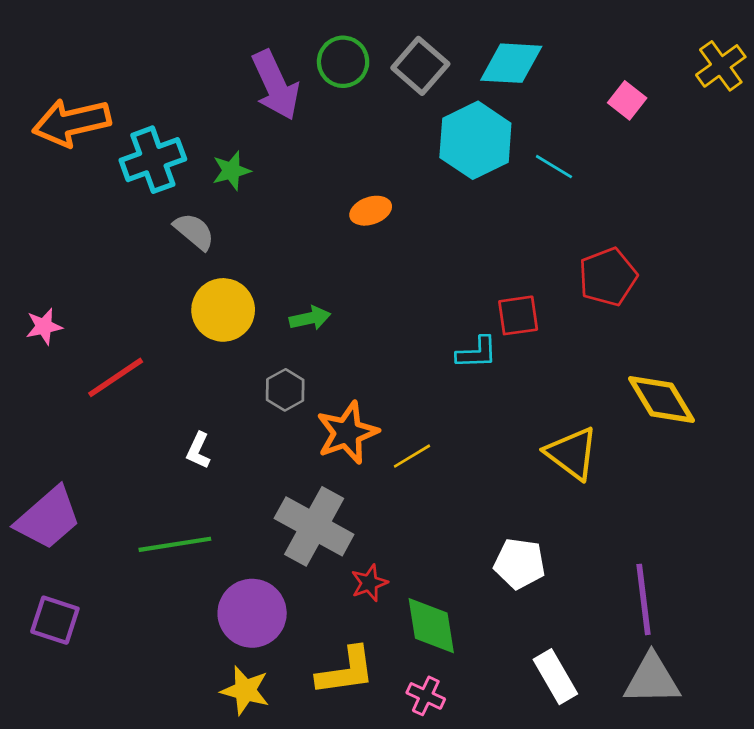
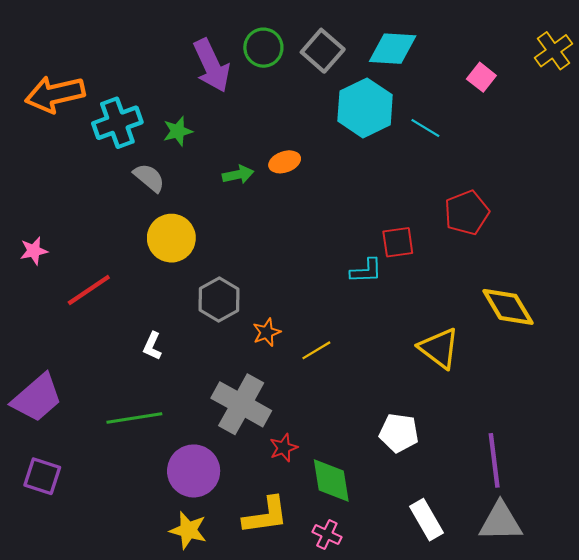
green arrow: (310, 318) -> (238, 175), moved
gray hexagon: (285, 390) -> (219, 299), size x1.4
orange star: (347, 433) -> (267, 332), size x0.6

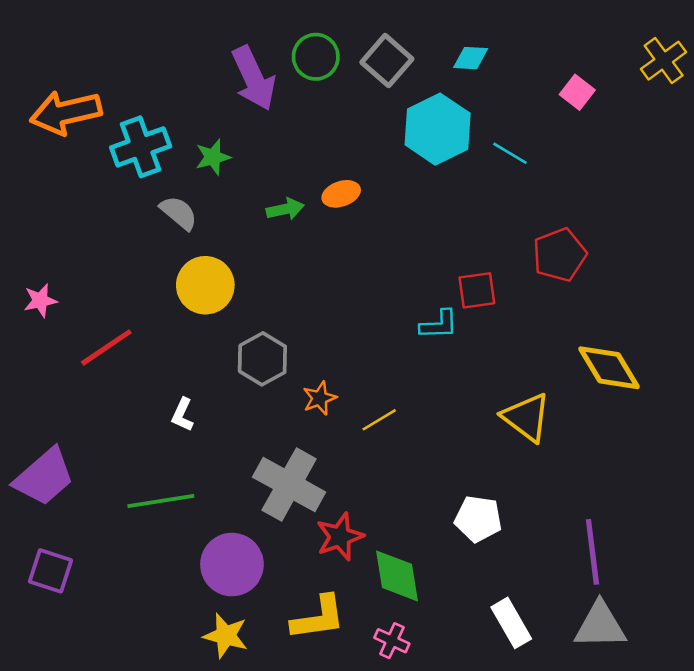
cyan diamond: (393, 49) -> (471, 58), size x0.6
red star: (284, 448) -> (340, 537), size x1.4

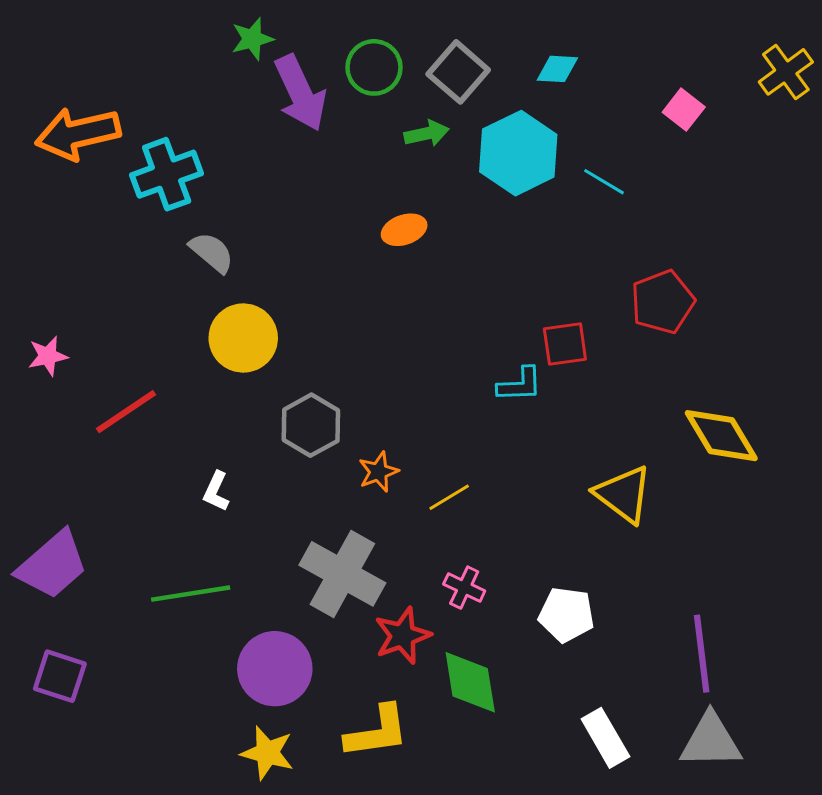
green star: (213, 157) -> (252, 39), moved
green arrow: (285, 209) -> (427, 134), moved
pink cross: (392, 641) -> (464, 588), moved

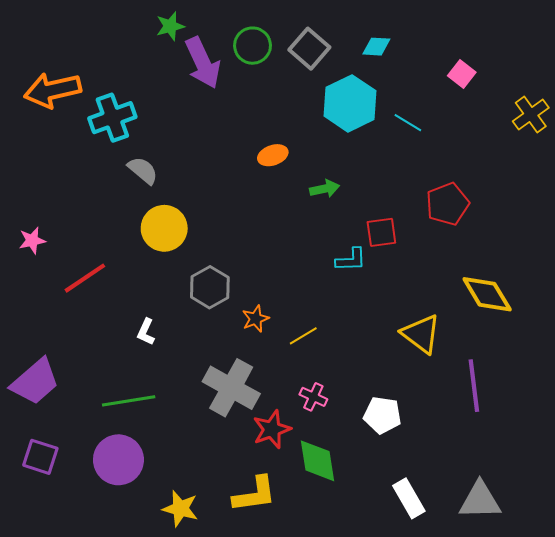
yellow cross: (786, 72) -> (531, 115), moved
green arrow: (427, 134) -> (325, 189), moved
purple line: (702, 654) -> (474, 386), moved
purple circle: (275, 669) -> (118, 460), moved

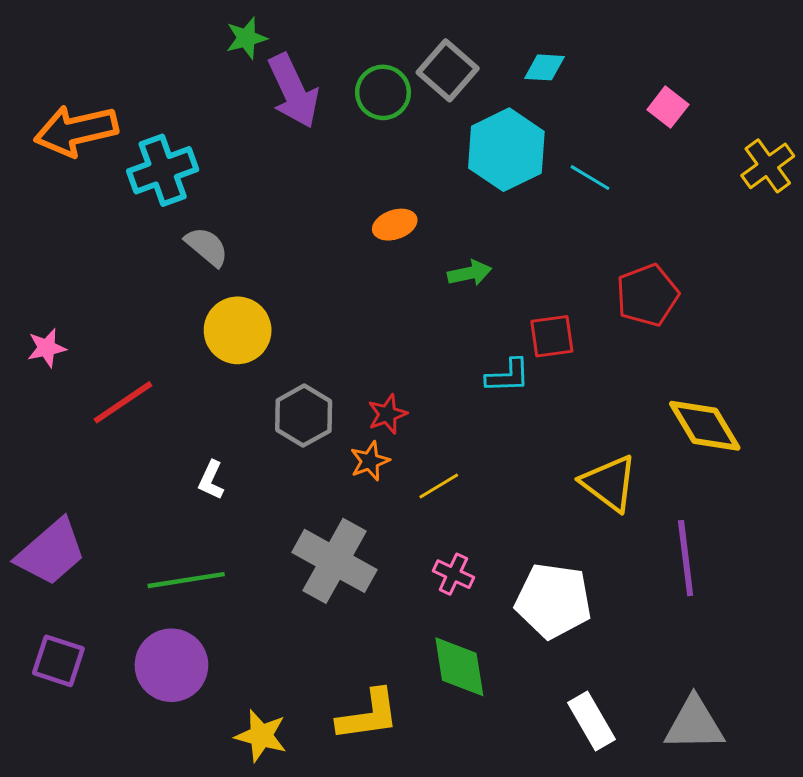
green circle: (253, 46) -> (383, 92), moved
white pentagon: (382, 415) -> (553, 601), size x1.4
red star: (272, 429) -> (387, 414), moved, size x0.7

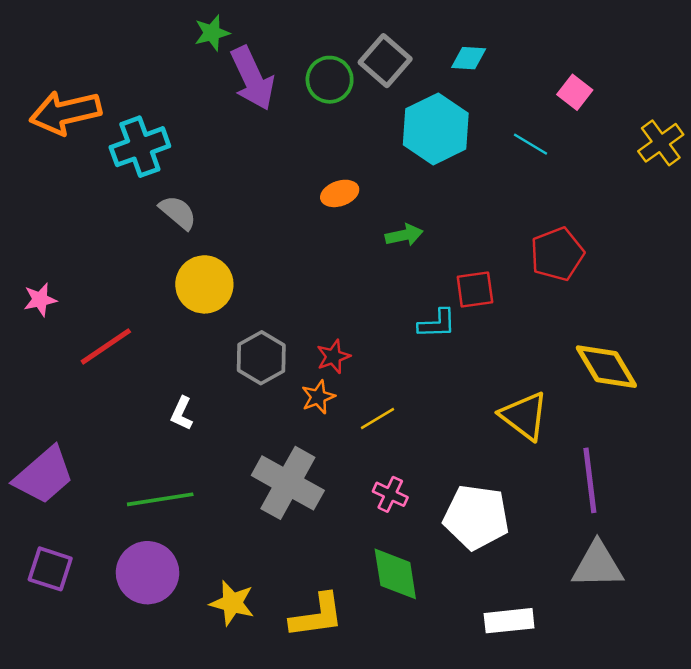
cyan line: (590, 178) -> (531, 144), moved
white rectangle: (592, 721) -> (509, 621), turned -66
gray triangle: (694, 724) -> (598, 565), moved
yellow star: (261, 736) -> (232, 603), moved

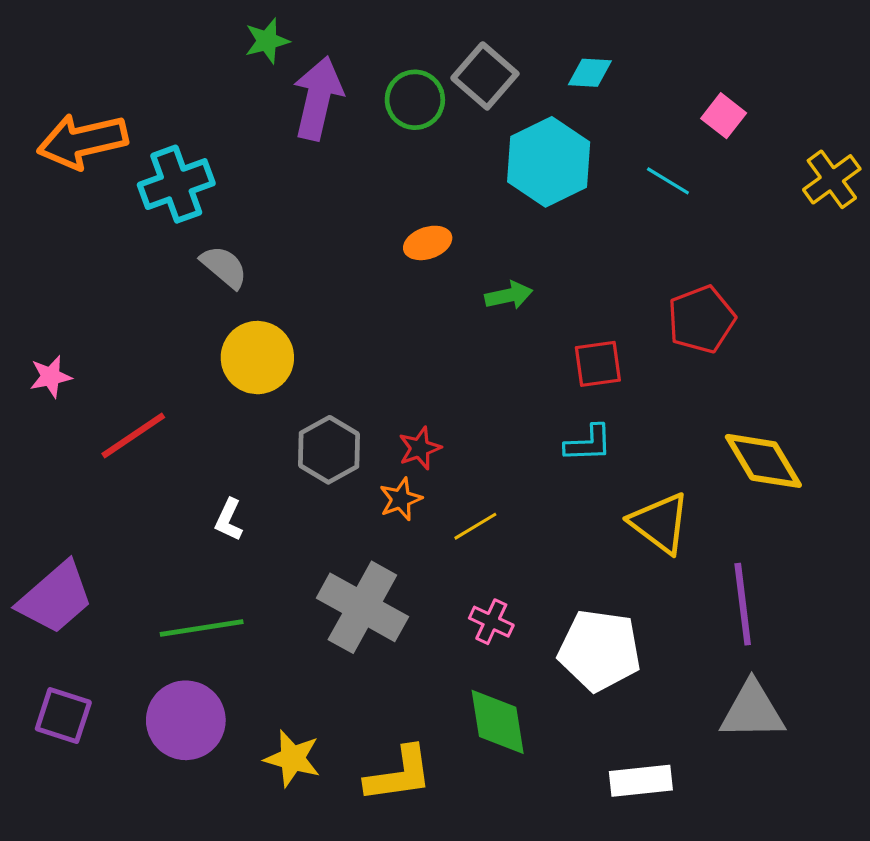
purple arrow: (252, 78) -> (318, 98), turned -142
cyan L-shape: (437, 324) -> (588, 443), moved

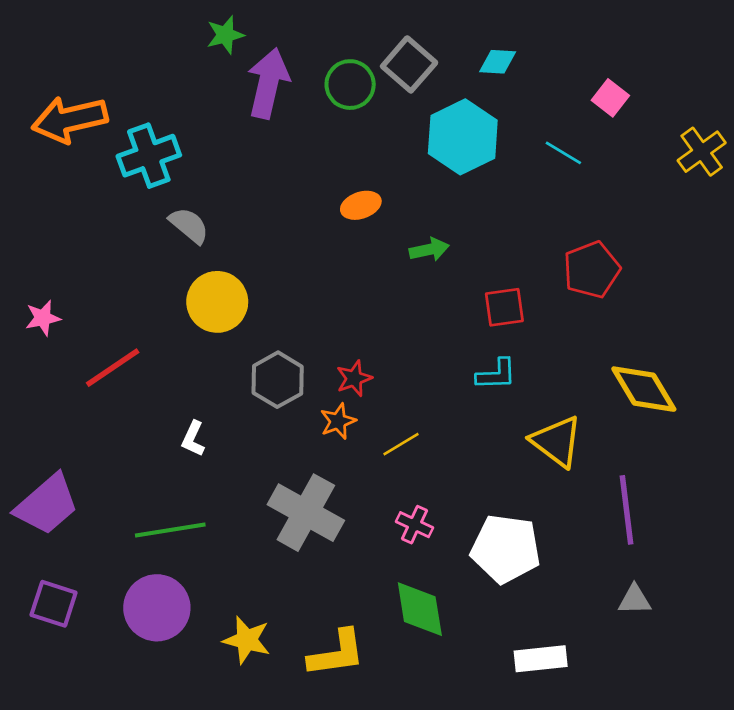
gray triangle: (752, 711) -> (635, 600), size x0.6

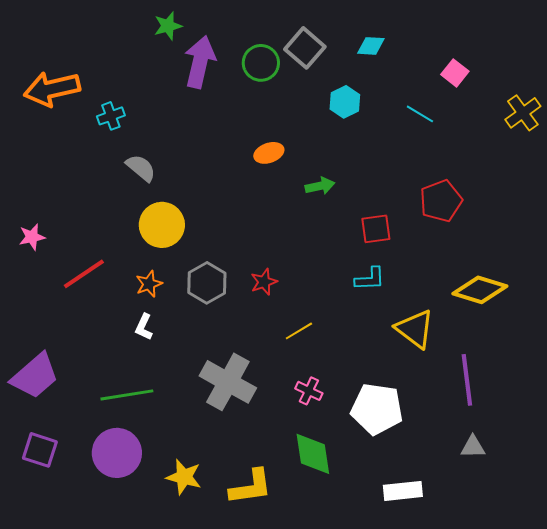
cyan hexagon: (463, 137) -> (345, 102), size x0.6
cyan cross: (149, 156) -> (111, 116), size x0.6
yellow diamond: (644, 389) -> (480, 290), turned -42
orange star: (338, 421) -> (149, 284), moved

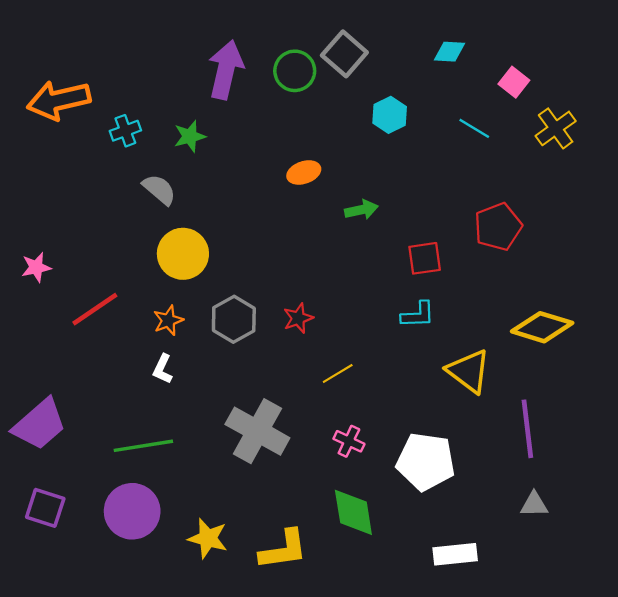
green star: (168, 26) -> (190, 136), moved
cyan diamond: (371, 46) -> (449, 52), moved
yellow cross: (523, 113) -> (556, 128), moved

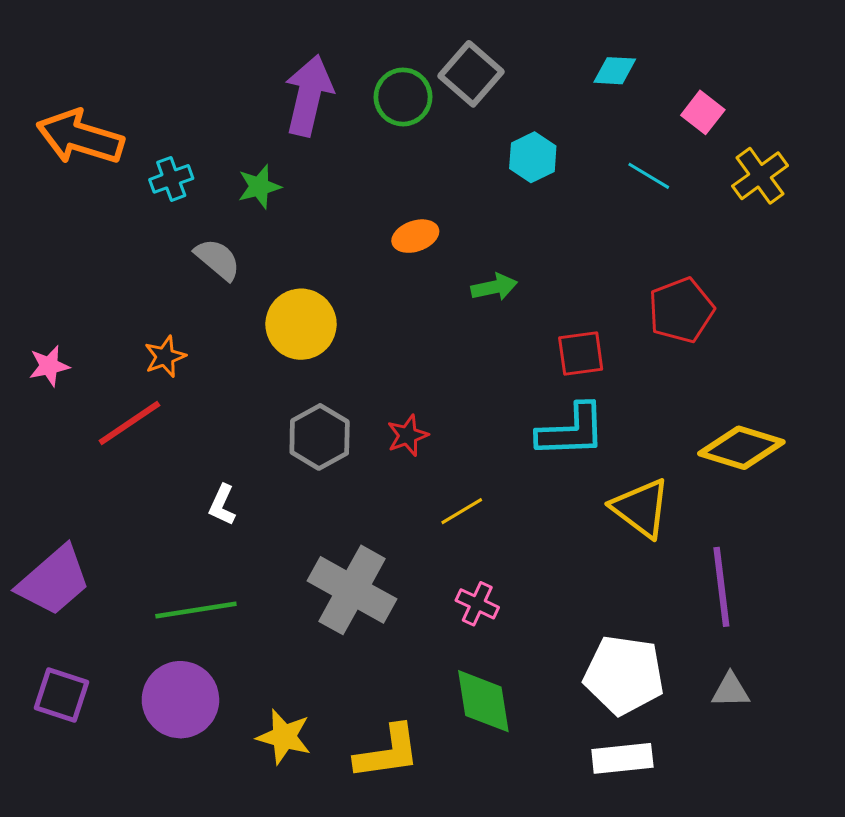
orange arrow: (59, 100) -> (80, 137), turned 30
yellow circle: (183, 254) -> (301, 324), moved
cyan L-shape: (418, 315) -> (571, 431), size x1.5
orange star: (168, 320) -> (165, 357), moved
white pentagon: (426, 462) -> (624, 675), moved

